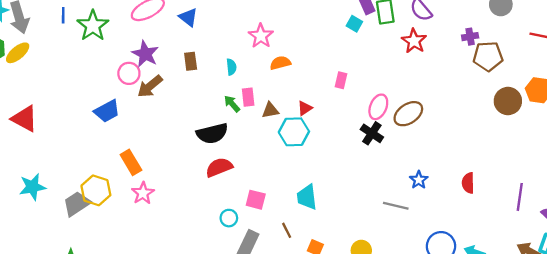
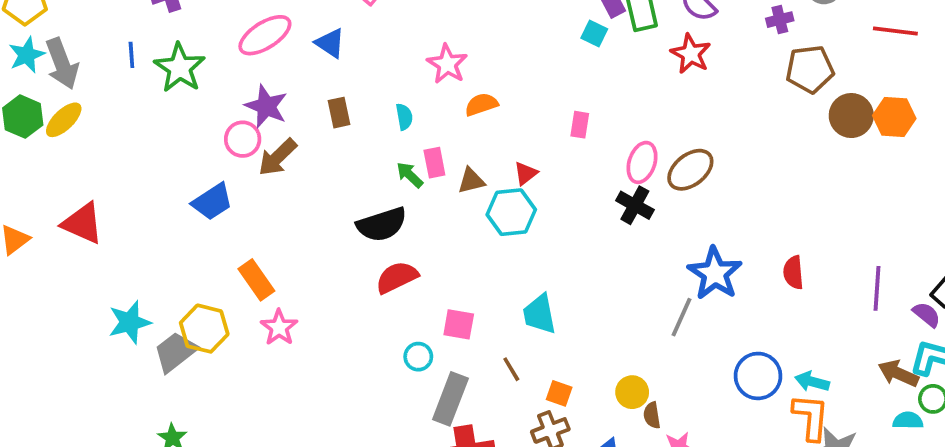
purple cross: (470, 37) -> (780, 20), moved
brown circle: (508, 101) -> (851, 116), moved
blue star: (419, 180) -> (715, 273), size x1.8
cyan star: (32, 187) -> (130, 322), moved
gray line: (396, 206) -> (682, 317), turned -75

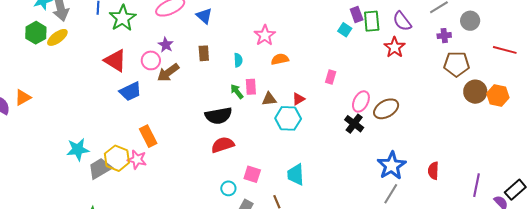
purple star: (266, 106) -> (166, 45), size x0.7
red triangle: (83, 223) -> (115, 61), moved
gray line: (682, 317) -> (391, 194), moved
pink star: (279, 327) -> (137, 160), moved, turned -30

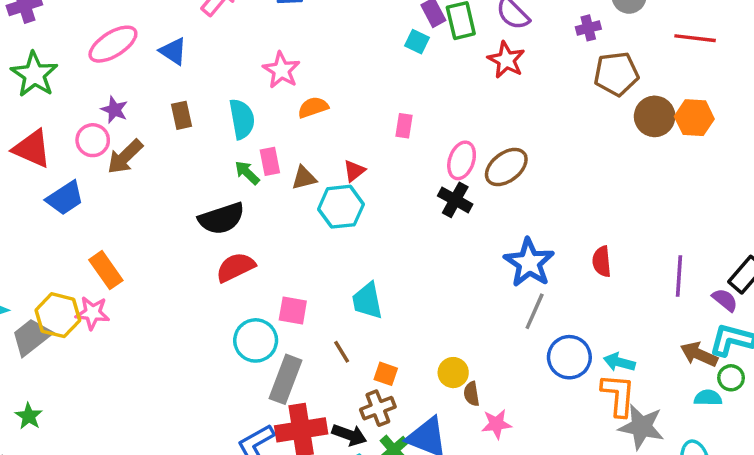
cyan semicircle: (238, 60) -> (242, 119), size x1.6
cyan circle: (228, 188) -> (256, 340), size x1.6

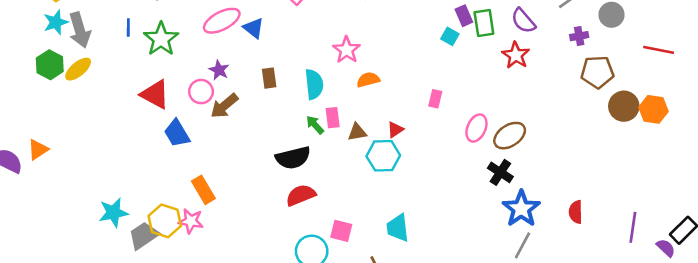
blue triangle: (173, 51) -> (254, 28), moved
blue trapezoid: (65, 198) -> (177, 133), turned 88
black cross: (455, 200) -> (500, 172), moved

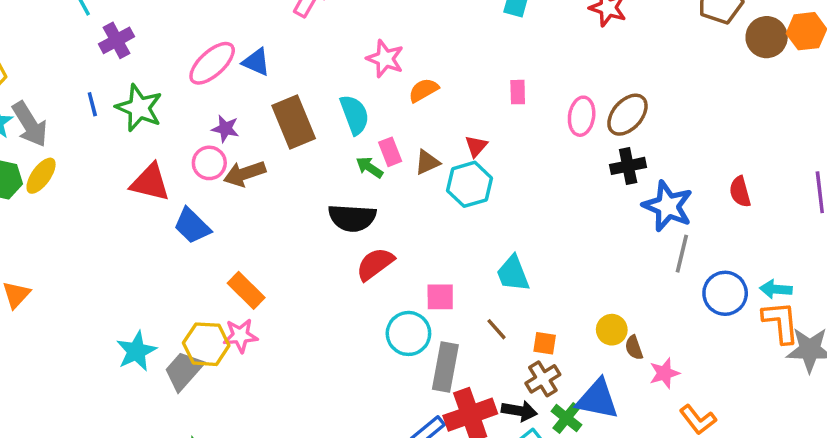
brown rectangle: (269, 78) -> (294, 122), size x1.8
brown arrow: (224, 106) -> (245, 174), turned 36
black semicircle: (293, 158) -> (352, 218), turned 32
black cross: (500, 172) -> (628, 166), turned -30

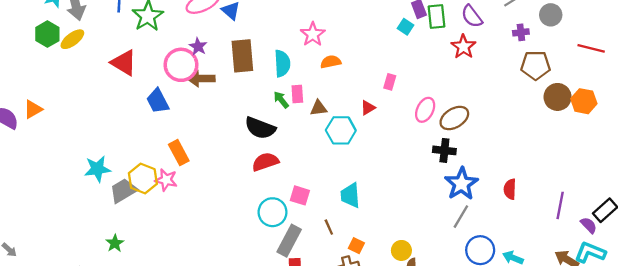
red triangle: (476, 146) -> (368, 108), moved
pink circle: (209, 163) -> (181, 65), size x1.5
red triangle: (150, 182) -> (124, 63), moved

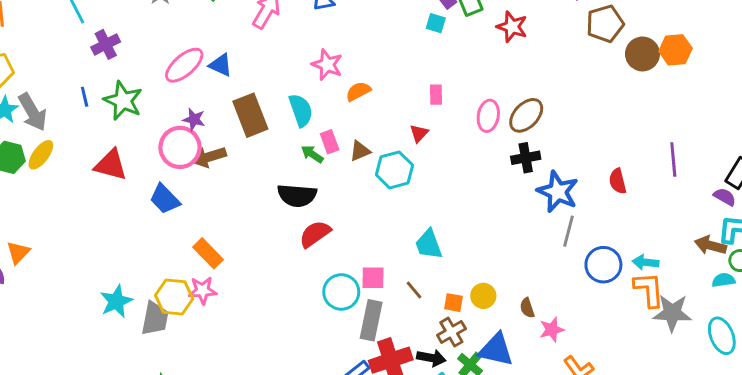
gray trapezoid: (123, 191) -> (155, 318), turned 148
pink square: (300, 195) -> (373, 278), moved
purple line: (560, 205) -> (673, 160), moved
yellow circle: (401, 250) -> (483, 296), moved

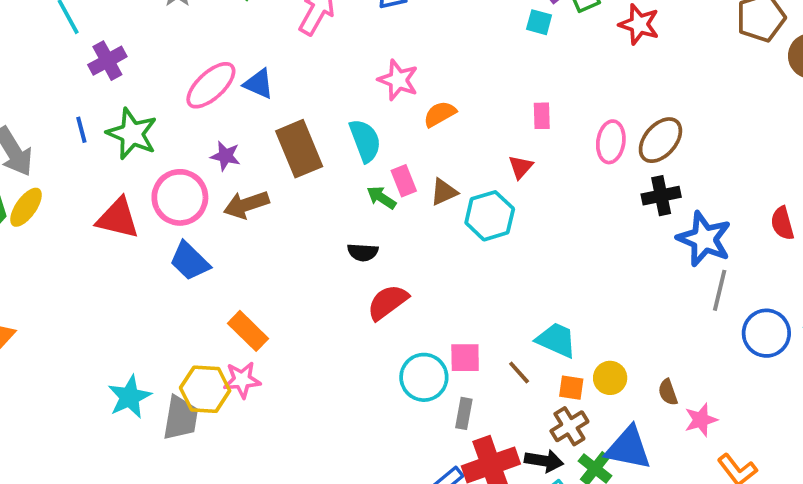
pink circle: (180, 147) -> (180, 197), moved
black semicircle: (297, 195) -> (363, 252), size x0.6
cyan trapezoid: (429, 244) -> (556, 340), moved, turned 136
gray rectangle: (371, 320) -> (464, 413), size x0.6

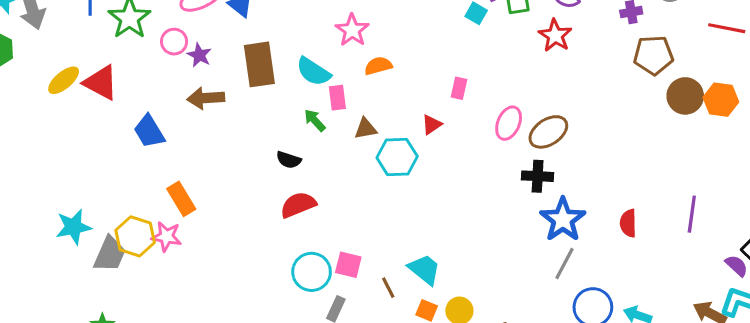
cyan semicircle: (365, 141) -> (313, 72), turned 129
pink rectangle: (404, 181) -> (337, 98), moved
pink circle: (180, 197) -> (174, 42), moved, size x0.6
yellow ellipse: (26, 207) -> (64, 80), moved

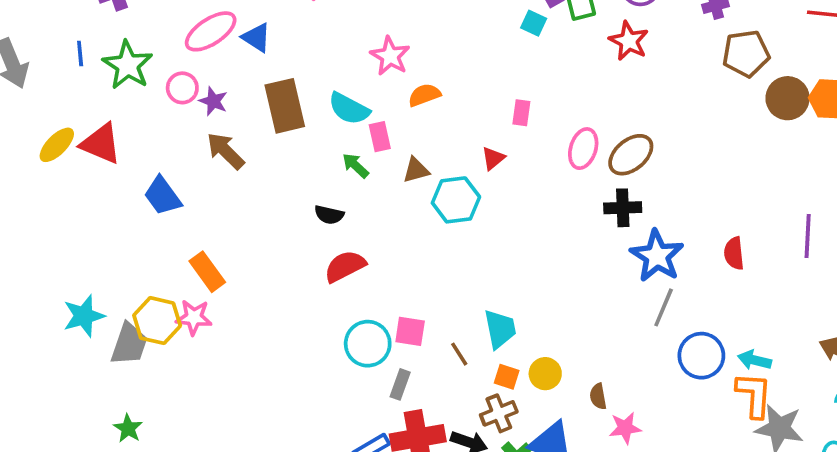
brown arrow: (206, 98) -> (225, 151), turned 54
cyan trapezoid: (425, 269) -> (500, 329), turned 45

